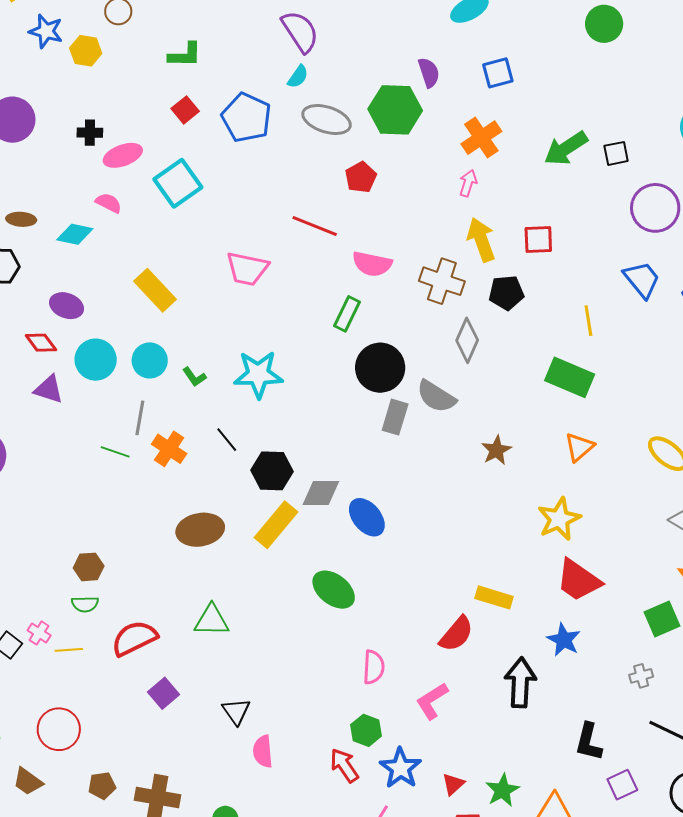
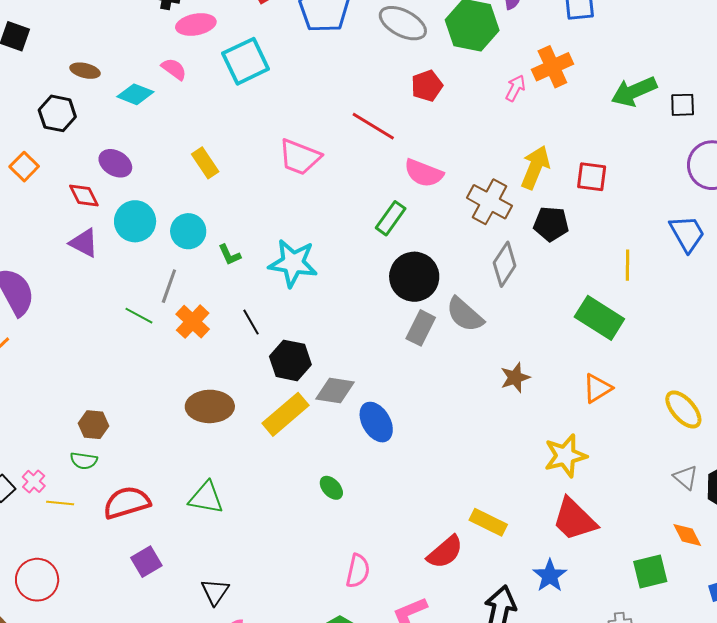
pink arrow: (468, 183) -> (515, 88), moved
yellow arrow: (481, 240) -> (535, 167), turned 33
yellow rectangle: (155, 290) -> (205, 163), size x0.7
green ellipse: (334, 590) -> (331, 488), size x0.6

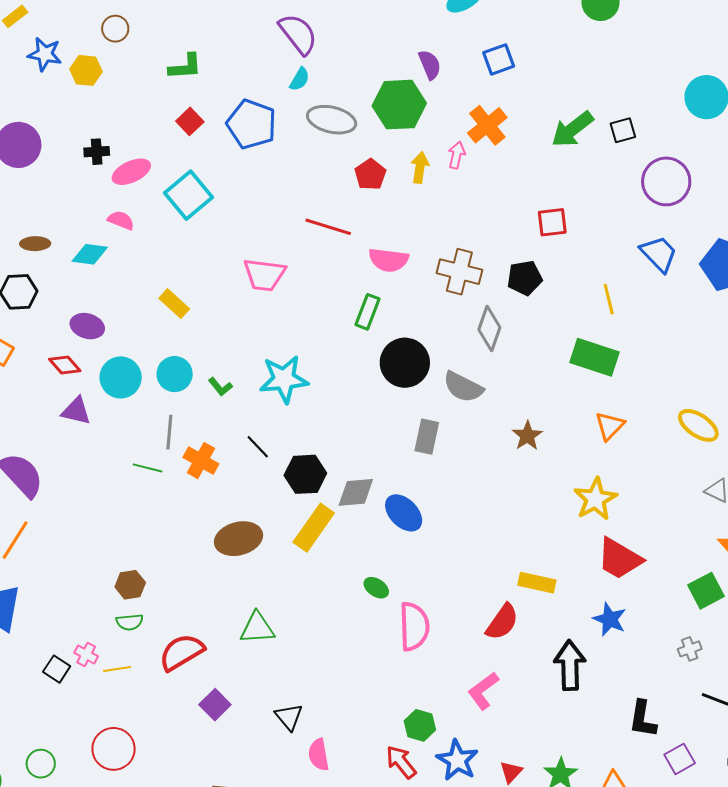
yellow arrow: (535, 167) -> (420, 168), moved, size x0.7
gray rectangle: (421, 328) -> (427, 437), moved
pink semicircle: (358, 571) -> (414, 626), moved, size x1.4

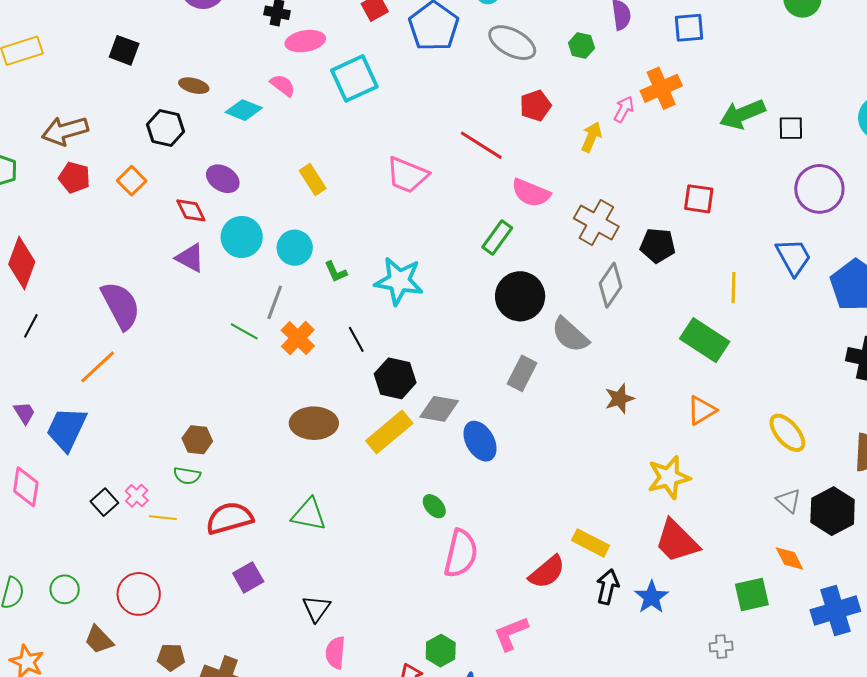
green hexagon: (399, 105) -> (581, 46), size x0.5
yellow arrow: (420, 168) -> (592, 137), moved
black arrow: (570, 665) -> (608, 587), moved, size x0.7

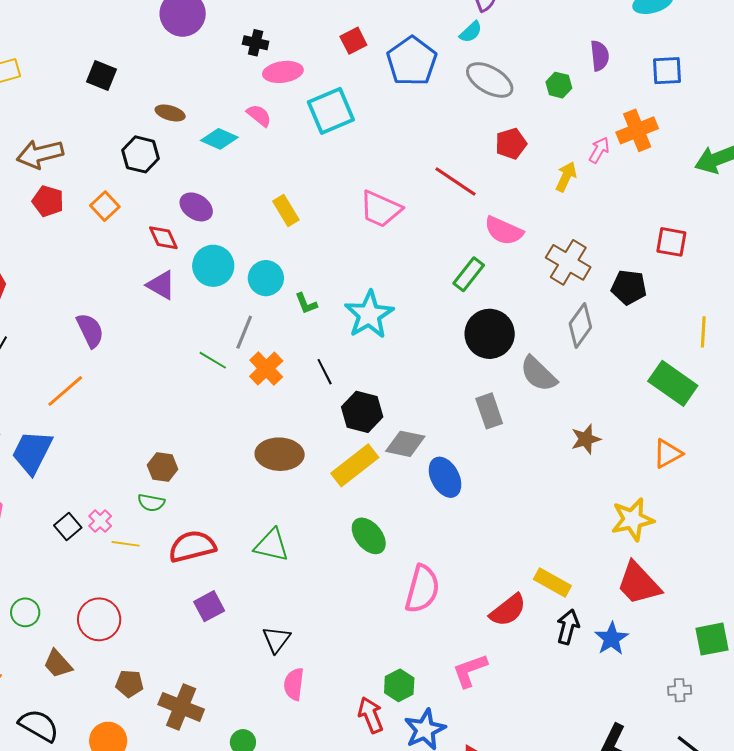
cyan star: (399, 281) -> (369, 315), turned 30
purple semicircle: (121, 305) -> (90, 330), size x0.7
gray rectangle: (522, 373) -> (489, 411), turned -48
green ellipse: (434, 506) -> (369, 536), moved, size x1.5

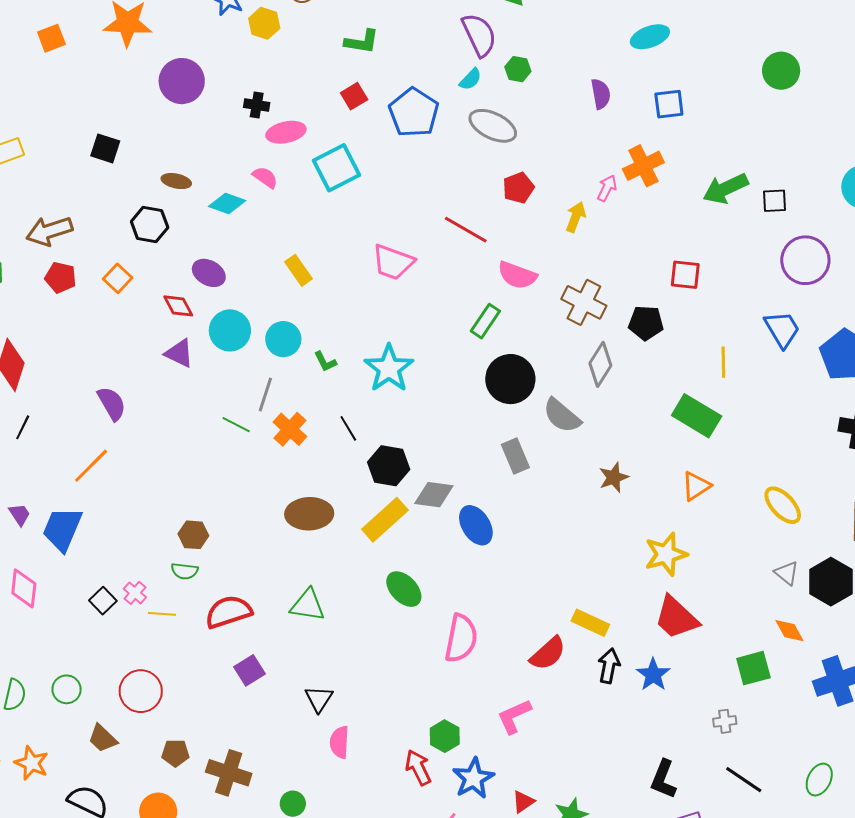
green hexagon: (559, 85) -> (518, 69), moved

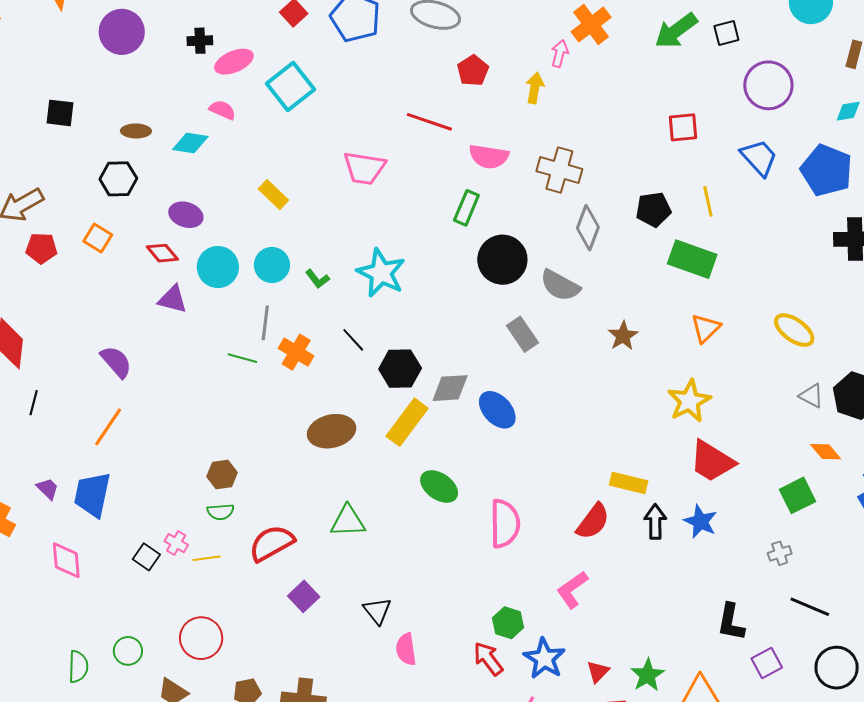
red square: (685, 275) -> (683, 127), moved
black pentagon: (646, 323) -> (653, 210), moved

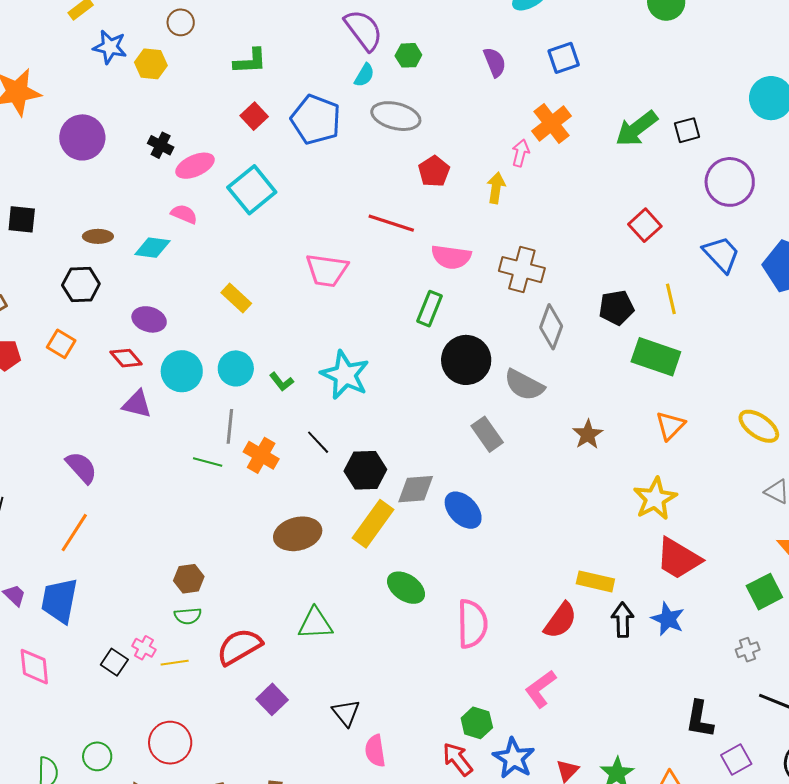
black cross: (200, 41) -> (161, 145), turned 30
red square: (683, 127) -> (645, 225), turned -36

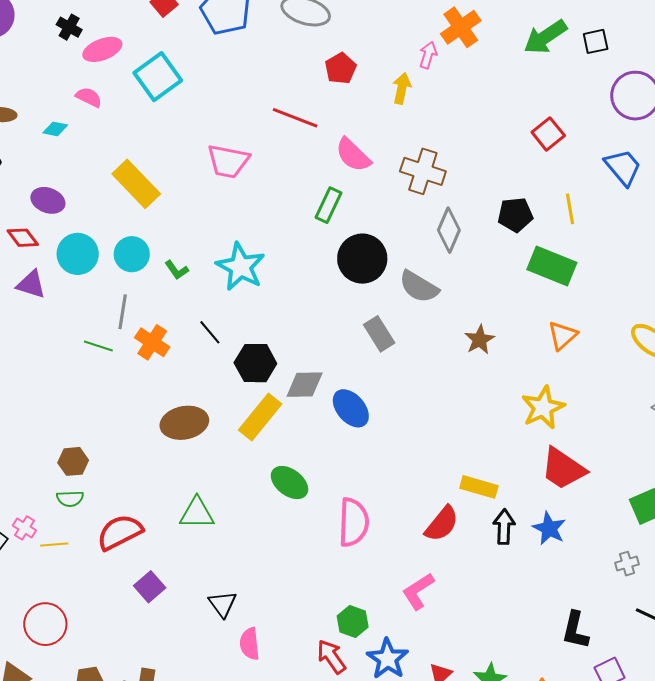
cyan diamond: (152, 248) -> (55, 129), size x0.7
pink semicircle: (451, 257) -> (353, 155), turned 33
yellow rectangle: (236, 298) -> (136, 184), size x1.6

